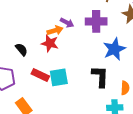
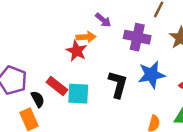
purple arrow: (67, 23) -> (103, 20), moved
black semicircle: (21, 49) -> (38, 99), moved
black L-shape: (100, 76) -> (118, 84), moved

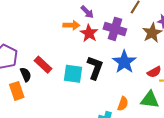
red star: (77, 51) -> (89, 33), moved
blue star: (151, 75) -> (124, 62), turned -30
cyan square: (78, 94) -> (73, 74), moved

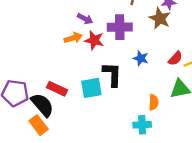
blue star: (124, 62) -> (141, 58), size x0.6
black semicircle: (26, 75) -> (42, 105), size x1.6

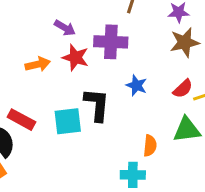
brown star: (160, 18) -> (185, 42), moved, turned 30
orange arrow: (73, 38) -> (38, 64), moved

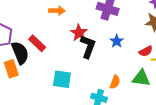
red star: (75, 58) -> (79, 33), moved
cyan square: (68, 121) -> (62, 79), moved

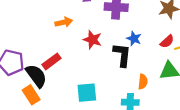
red rectangle: (37, 43) -> (52, 61), turned -66
black L-shape: (88, 47) -> (122, 55), moved

